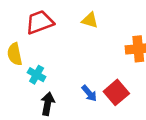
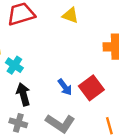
black arrow: (48, 104) -> (23, 94), turned -30

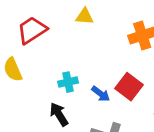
cyan cross: (14, 65) -> (68, 82), moved, turned -30

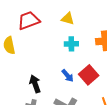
cyan cross: (68, 82) -> (71, 44), moved

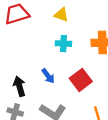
blue arrow: (68, 76) -> (48, 76), moved

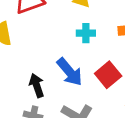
blue arrow: (48, 76) -> (70, 72), size x1.6

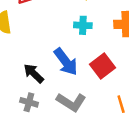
black arrow: (37, 85) -> (34, 73), turned -30

